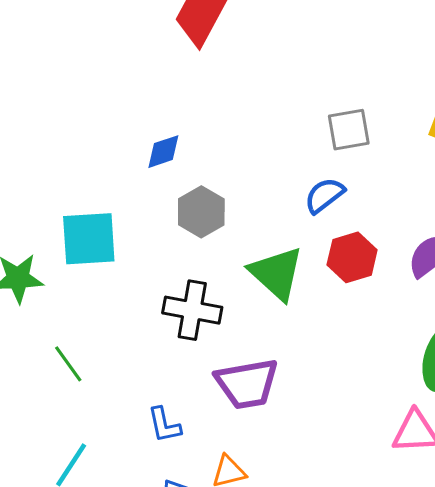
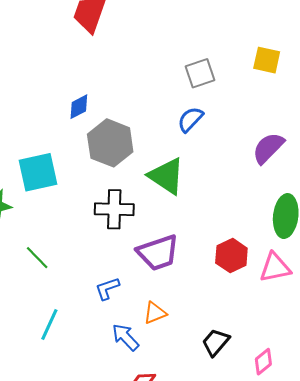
gray hexagon: (201, 212) -> (110, 143), size x1.4
red hexagon: (352, 257) -> (231, 256), moved
blue L-shape: (164, 425) -> (107, 288), turned 92

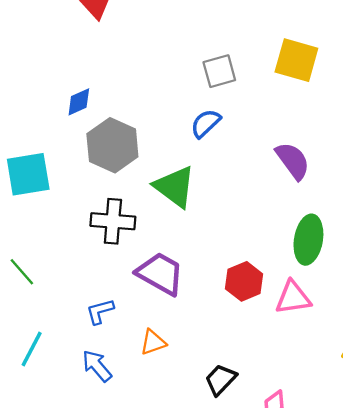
yellow square: (267, 60) -> (296, 60), size x1.4
purple semicircle: (268, 148) -> (293, 161), turned 96
purple trapezoid: (158, 253) -> (160, 274), turned -135
blue arrow: (125, 337) -> (97, 366), moved

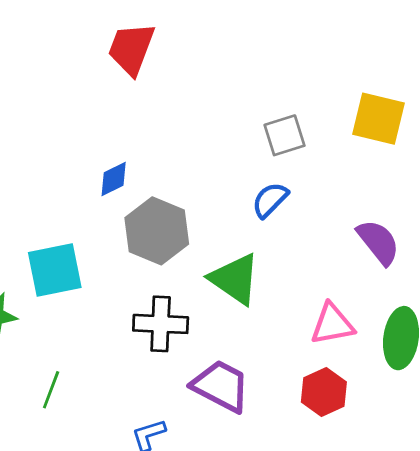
green line: (22, 272) -> (51, 390), turned 64
pink triangle: (293, 298) -> (332, 324), moved

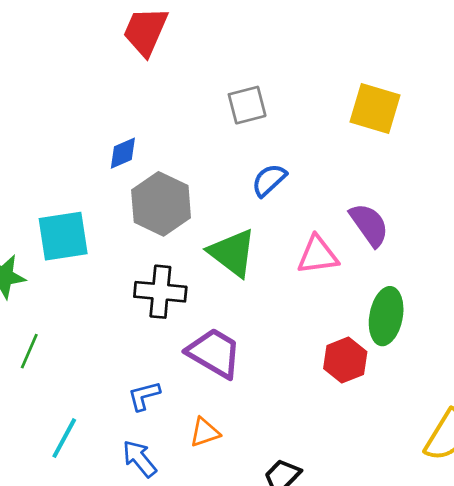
gray square: (285, 135) -> (247, 105), moved
pink triangle: (332, 324) -> (318, 255), moved
green line: (51, 390) -> (29, 351), moved
red hexagon: (324, 392) -> (345, 360), moved

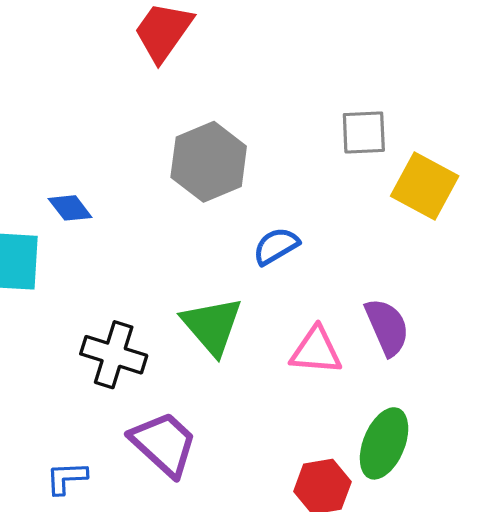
gray square: (247, 105) -> (364, 132), moved
blue diamond: (123, 153) -> (70, 208), moved, turned 64
gray hexagon: (161, 204) -> (209, 162), moved

